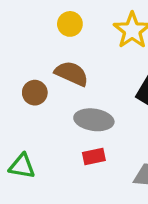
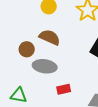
gray ellipse: (94, 120) -> (45, 66), moved

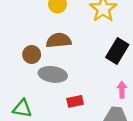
brown semicircle: (50, 37) -> (59, 40), turned -30

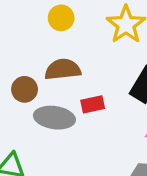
red rectangle: (75, 101) -> (93, 104), moved

